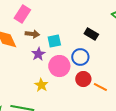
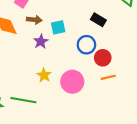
pink circle: (59, 66) -> (72, 82), moved
red circle: (83, 79) -> (103, 58), moved
orange line: (100, 87) -> (108, 77), turned -40

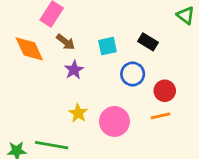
brown arrow: (34, 20) -> (66, 42), turned 32
cyan square: (58, 27) -> (107, 46), moved
red circle: (103, 58) -> (165, 91), moved

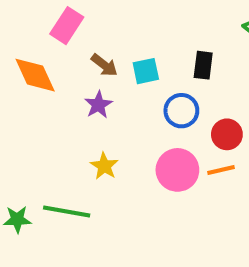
brown arrow: (66, 42) -> (104, 65), moved
black rectangle: (148, 42) -> (203, 65), turned 66
pink circle: (114, 121) -> (177, 170), moved

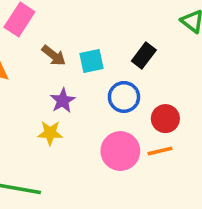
black rectangle: (203, 65) -> (144, 56), turned 30
purple star: (98, 105) -> (63, 101), moved
yellow star: (104, 166) -> (50, 133), moved, turned -30

